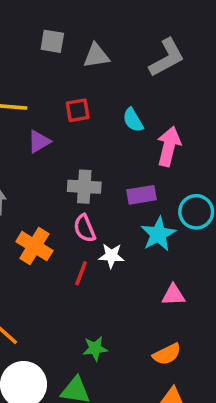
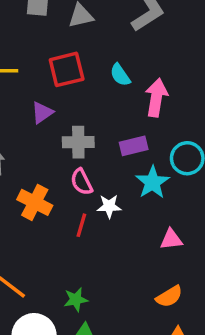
red square: (78, 110) -> (67, 69), size x1.5
purple triangle: (39, 142) -> (42, 113), moved
green star: (95, 348) -> (76, 299), moved

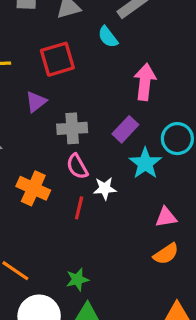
cyan semicircle: (120, 75) -> (108, 37), moved
purple rectangle: (134, 146) -> (125, 129), turned -30
orange semicircle: (169, 297) -> (166, 254), moved

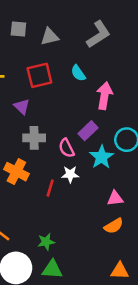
cyan semicircle: (108, 37) -> (78, 73), moved
purple triangle: (36, 102) -> (22, 107), turned -42
gray cross: (72, 128) -> (34, 138), moved
pink semicircle: (77, 166) -> (67, 148), moved

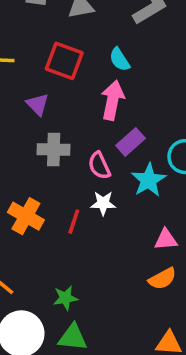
red square: (39, 75) -> (64, 61), turned 32
pink arrow: (104, 96) -> (113, 100), moved
orange cross: (16, 172) -> (26, 216), moved

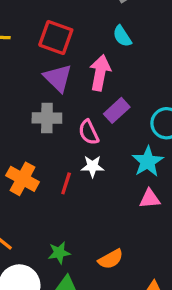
cyan semicircle: (120, 59) -> (122, 36), moved
purple triangle: (38, 104) -> (58, 78), moved, size x1.4
cyan star: (149, 180) -> (148, 161), moved
orange semicircle: (162, 279) -> (111, 259), moved

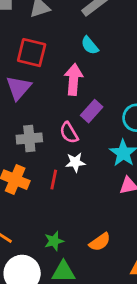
purple triangle: (58, 78) -> (18, 88), moved, turned 32
gray cross: (47, 118) -> (29, 138), moved

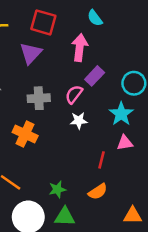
pink semicircle: (69, 133) -> (74, 94), turned 66
red line: (54, 180) -> (102, 160), moved

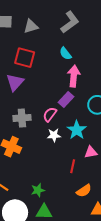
pink arrow: (80, 48) -> (74, 76), moved
cyan star: (121, 114) -> (77, 130), moved
orange semicircle: (98, 192) -> (84, 191), moved

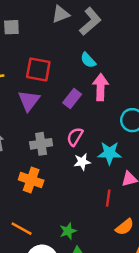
gray triangle: (31, 26) -> (61, 14), moved
purple rectangle: (66, 100) -> (72, 98), moved
cyan star: (77, 130) -> (110, 153), turned -30

